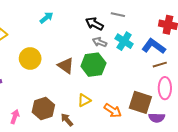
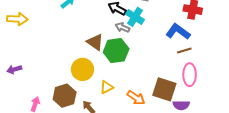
cyan cross: (124, 41) -> (135, 17), moved
yellow circle: (30, 58) -> (82, 69), moved
brown triangle: (66, 66) -> (95, 42), moved

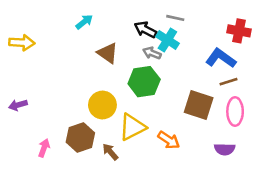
brown triangle: (95, 42) -> (108, 53), moved
yellow triangle: (107, 87) -> (132, 127), size x1.6
brown square: (164, 89) -> (199, 105), moved

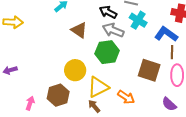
cyan cross: (167, 40) -> (138, 20), moved
gray arrow: (152, 53) -> (113, 30), size x1.5
brown line: (229, 82) -> (172, 52), turned -72
purple semicircle: (225, 149) -> (169, 104), turned 42
brown arrow: (110, 152) -> (94, 106), moved

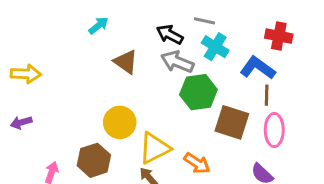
yellow arrow: (13, 22) -> (26, 74), moved
green hexagon: (107, 52) -> (198, 92), moved

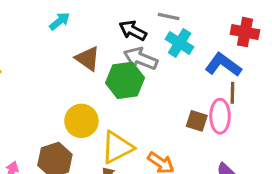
green hexagon: (198, 92) -> (125, 80), moved
brown square: (232, 122) -> (197, 121), size x0.6
pink ellipse: (274, 130) -> (220, 116), moved

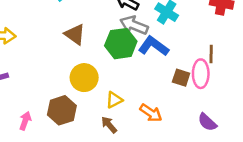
brown triangle: (88, 59) -> (75, 34), moved
blue L-shape: (223, 65) -> (154, 46), moved
yellow triangle: (117, 147) -> (114, 100), size x0.6

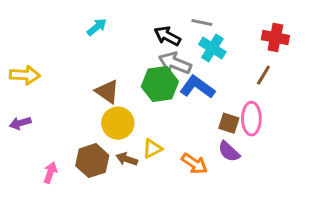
brown triangle: (75, 34) -> (107, 92), moved
brown line: (211, 54) -> (263, 75), moved, turned 30
purple semicircle: (207, 122) -> (229, 152), moved
brown arrow: (109, 125) -> (127, 159), moved, turned -30

